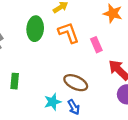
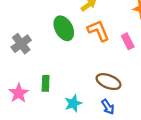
green ellipse: (35, 29) -> (64, 28), turned -30
cyan star: (53, 102) -> (73, 103), moved

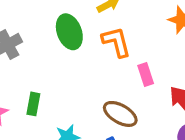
pink rectangle: (128, 41) -> (146, 74), moved

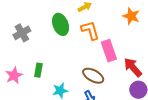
pink rectangle: (146, 74) -> (109, 51), size x1.5

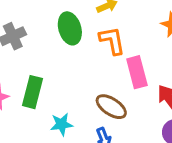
green rectangle: (38, 70) -> (32, 92), size x1.5

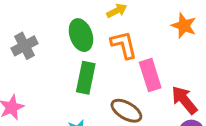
green rectangle: (32, 92) -> (86, 78), moved

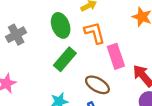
green rectangle: (86, 78) -> (65, 59), turned 30

